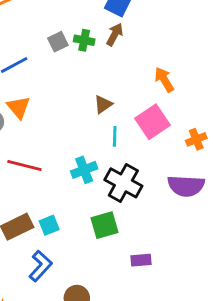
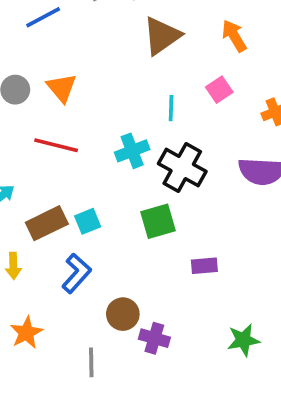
brown triangle: (103, 104) -> (162, 36), moved, size x1.6
orange triangle: (19, 107) -> (62, 88), moved
pink square: (153, 122) -> (219, 90), size x0.6

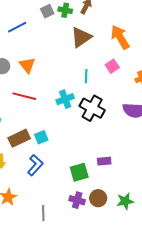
orange arrow: (234, 36) -> (120, 37), size x1.4
green square: (158, 221) -> (79, 172), moved
brown circle: (123, 314) -> (98, 198), moved

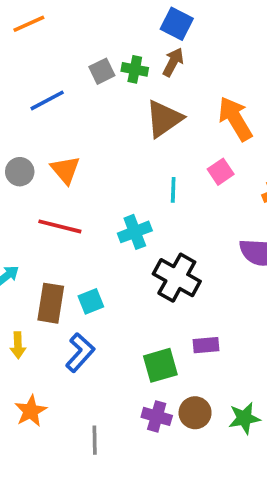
black cross: (92, 108) -> (177, 278), moved
brown rectangle: (19, 138) -> (51, 303), turned -55

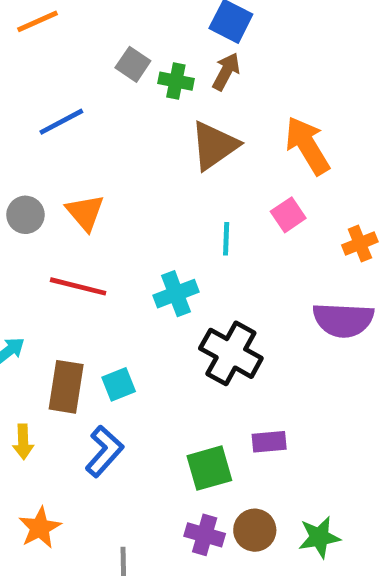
gray square: (102, 71) -> (133, 64), moved, turned -30

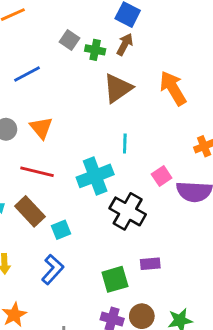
pink square: (288, 215) -> (162, 176), moved
cyan cross: (176, 294) -> (95, 176), size x1.4
brown rectangle: (66, 387) -> (30, 211), moved, turned -52

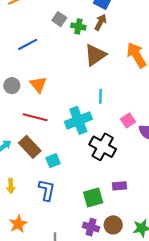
blue L-shape: (53, 269) -> (47, 190), turned -30

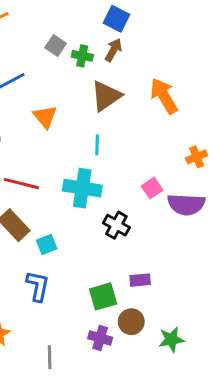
orange triangle: (38, 85) -> (45, 117), moved
cyan line: (101, 96) -> (97, 145), moved
cyan cross: (78, 120) -> (82, 188), turned 30
black cross: (103, 147) -> (116, 225), size x0.7
brown circle: (113, 225) -> (131, 322), moved

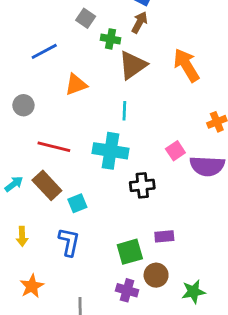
green cross: (82, 56) -> (110, 39), moved
orange triangle: (45, 117) -> (76, 85), turned 50
black cross: (116, 225) -> (142, 185), turned -35

